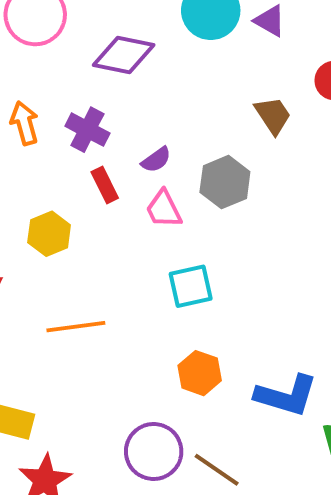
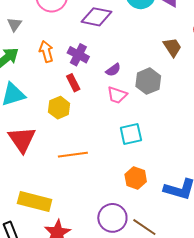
red rectangle: (105, 185) -> (73, 83), moved
pink trapezoid: (164, 209) -> (117, 95), turned -45

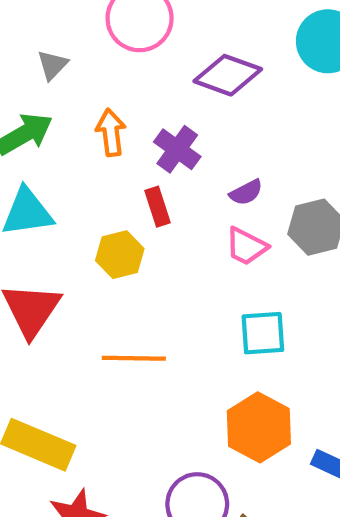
orange hexagon: (136, 178) -> (259, 427), size x1.4

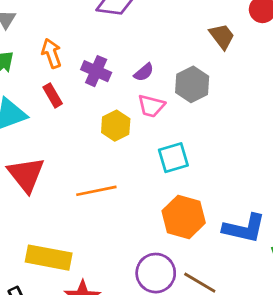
purple cross: (177, 149) -> (96, 71), moved
red rectangle: (158, 207) -> (53, 95), moved
yellow hexagon: (120, 255) -> (116, 126), moved

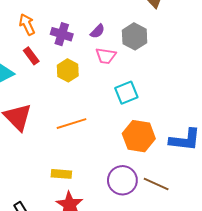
yellow hexagon: (116, 126) -> (68, 70), moved
yellow rectangle: (49, 258) -> (61, 174), moved, size x0.6

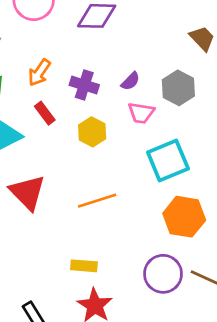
orange arrow: (27, 24) -> (39, 73), turned -120
cyan square: (126, 93) -> (168, 161), size x1.4

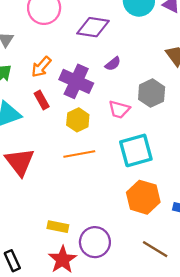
purple semicircle: (130, 81) -> (113, 64), moved
purple cross: (84, 85) -> (76, 81), size x1.4
orange line: (97, 201) -> (79, 154), moved
purple circle: (163, 274) -> (95, 242), moved

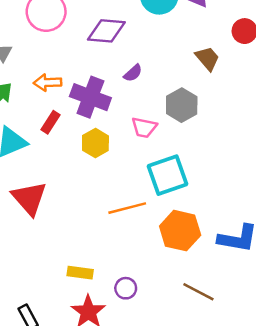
orange arrow: (41, 67) -> (47, 83), turned 50
red rectangle: (42, 100) -> (51, 122), turned 66
orange line: (79, 154) -> (127, 208), moved
purple circle: (95, 242) -> (126, 288), size x0.6

